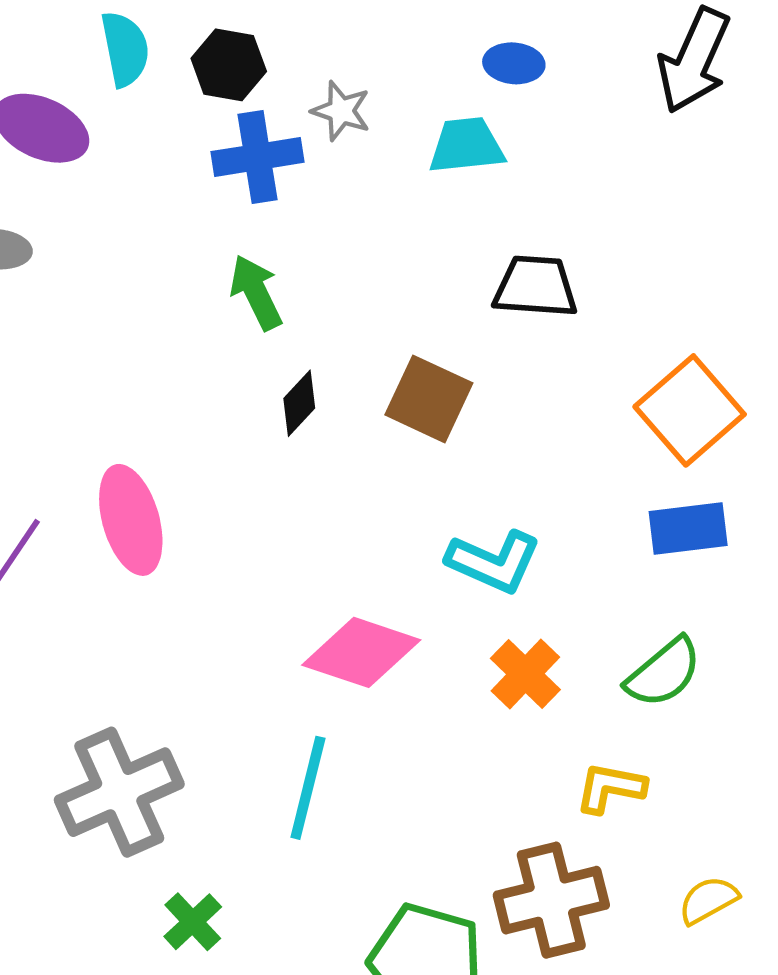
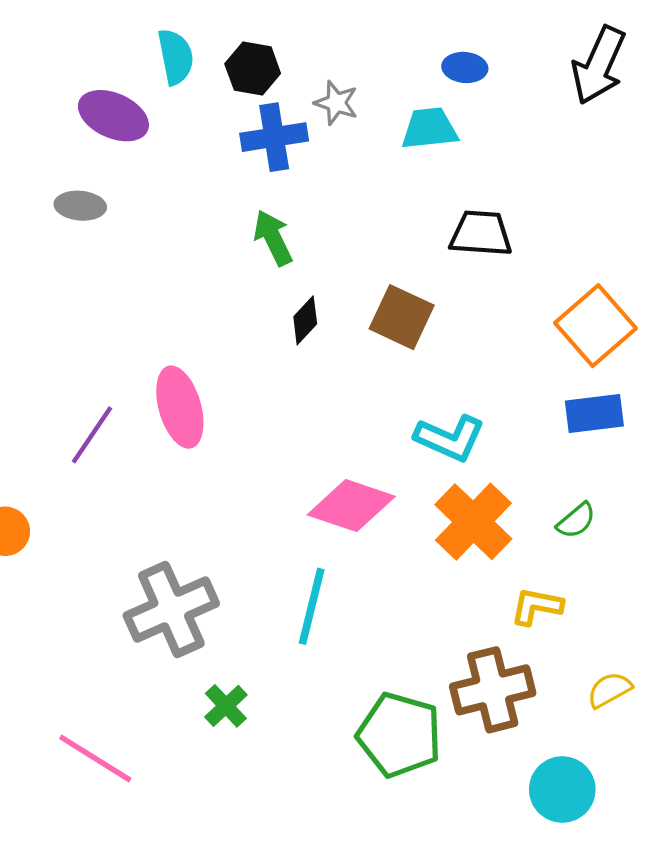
green semicircle: (664, 673) -> (576, 521), size x0.7
orange cross: (525, 674) -> (473, 522), size x1.5

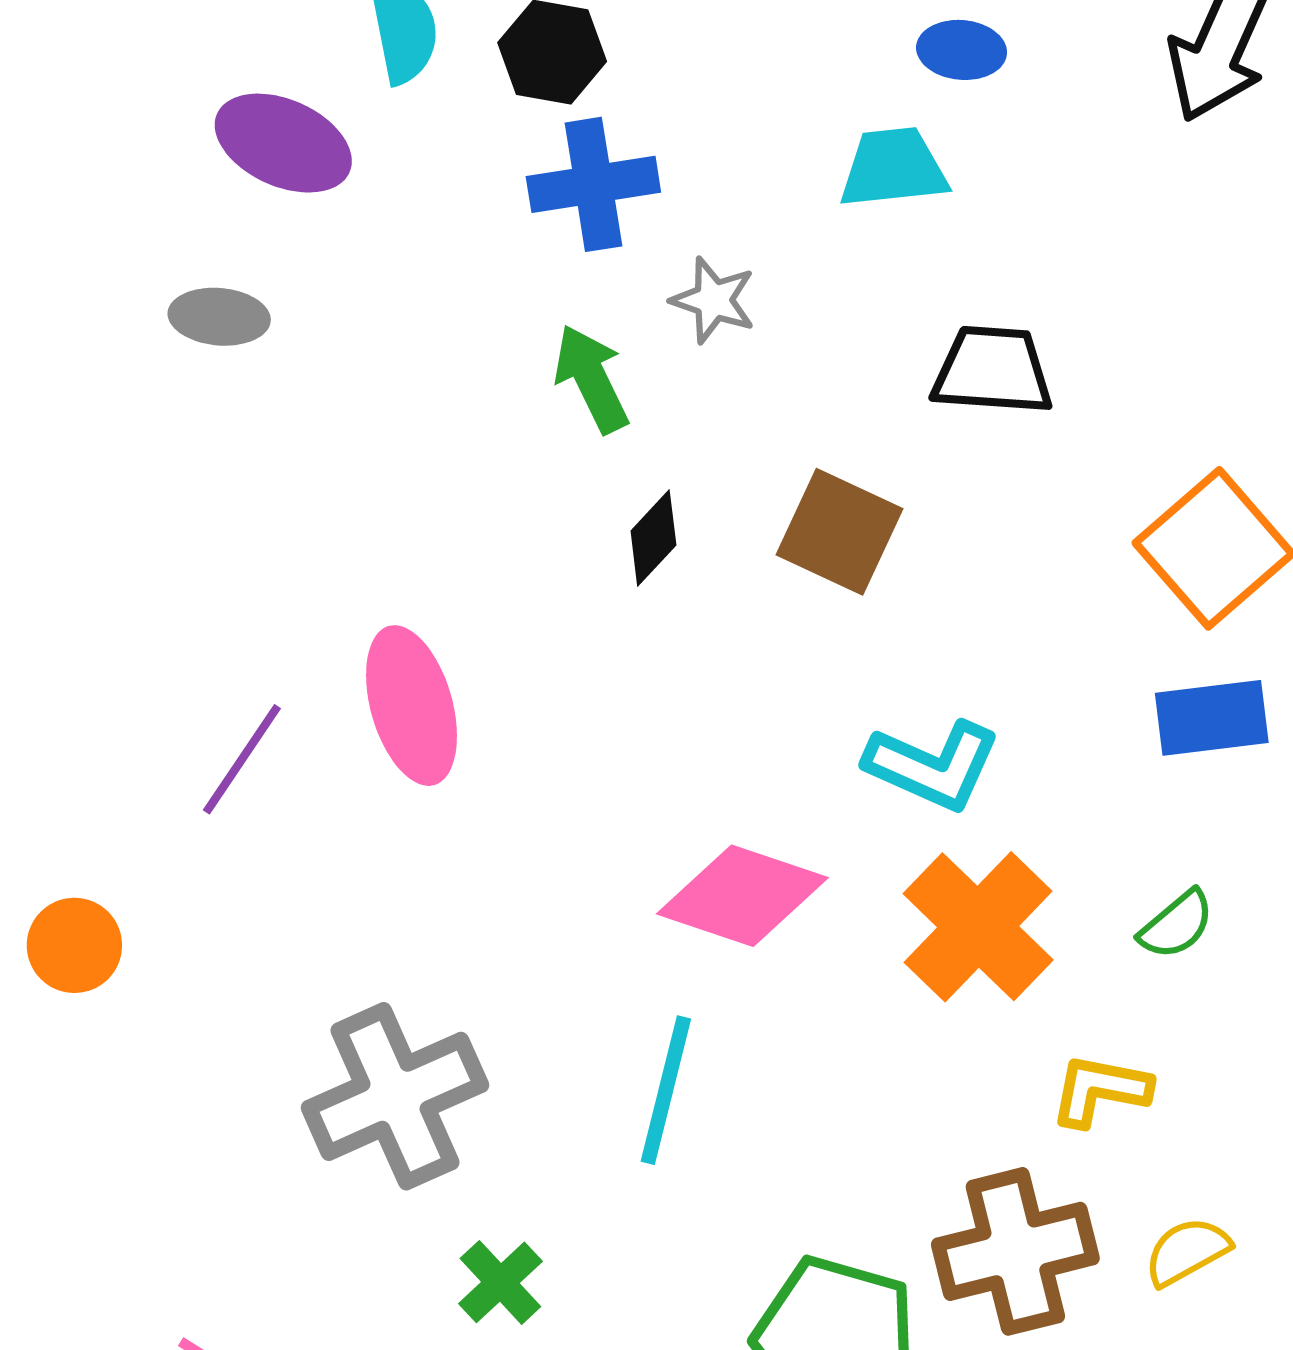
gray star: (336, 103) -> (713, 300), moved
yellow semicircle: (609, 690) -> (1187, 1251), moved

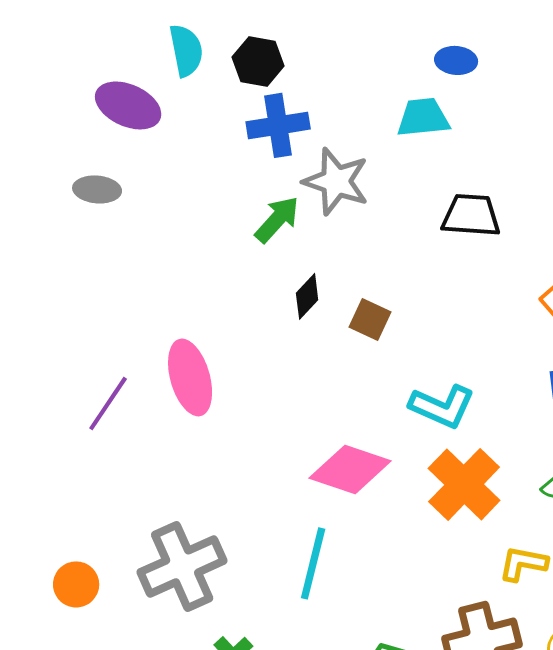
gray star: (713, 300) -> (336, 181), size x1.6
green arrow: (591, 379) -> (277, 219), turned 68
brown square: (840, 532) -> (370, 319), moved, size x0.7
orange circle: (74, 945) -> (76, 584), moved

